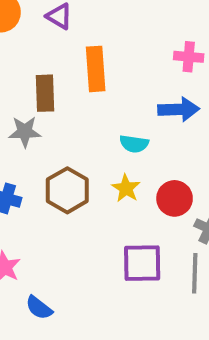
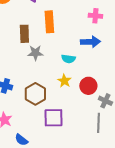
gray star: (25, 132) -> (35, 53), moved
brown hexagon: (67, 190) -> (35, 94), moved
purple square: (142, 263) -> (53, 118), moved

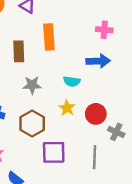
gray star: (35, 53) -> (32, 85), moved
gray line: (98, 123) -> (95, 157), moved

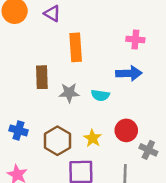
brown rectangle: (19, 51) -> (42, 77), moved
gray star: (32, 85) -> (69, 93), moved
yellow star: (67, 108) -> (93, 138), moved

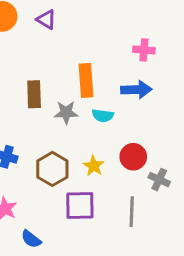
orange rectangle: (76, 47) -> (86, 80), moved

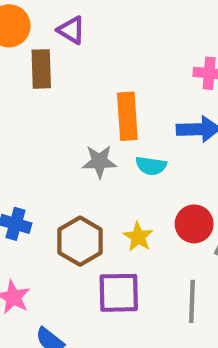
brown rectangle: (34, 94) -> (41, 69), moved

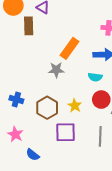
orange rectangle: (127, 116) -> (70, 48), turned 40
cyan semicircle: (151, 166) -> (95, 77), moved

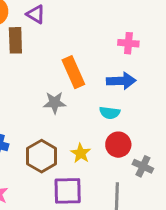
orange rectangle: (70, 48) -> (73, 72), turned -60

